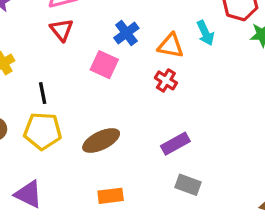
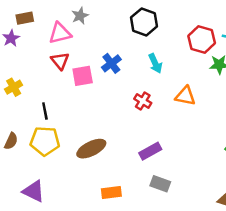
cyan arrow: (205, 33) -> (155, 63), moved
orange triangle: (171, 46) -> (185, 96), moved
pink square: (104, 65) -> (83, 76), moved, turned -35
orange rectangle: (111, 196) -> (111, 192), moved

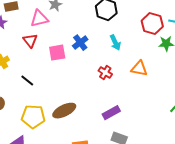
red triangle: (60, 61) -> (30, 41), moved
black line: (45, 111) -> (27, 81), turned -40
yellow pentagon: (45, 141) -> (33, 117), moved

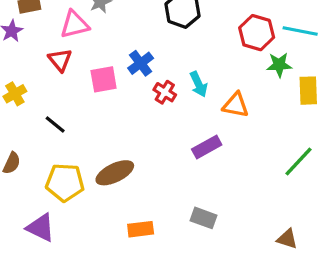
cyan arrow: (115, 43) -> (199, 84), moved
red cross: (105, 73) -> (165, 92), moved
purple rectangle: (111, 113) -> (207, 147), moved

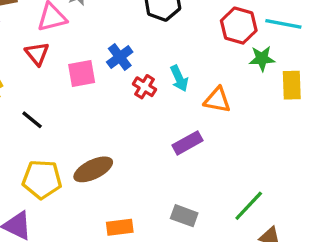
green line: (299, 162) -> (249, 206), moved

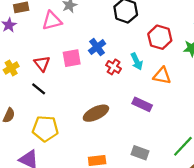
red hexagon: (239, 26) -> (160, 37), moved
red triangle: (37, 54) -> (42, 64), moved
purple rectangle: (187, 143) -> (142, 104), turned 54
brown ellipse: (93, 169) -> (96, 113), moved

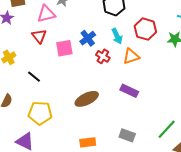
cyan arrow: (137, 61) -> (117, 36), moved
red triangle: (42, 64) -> (39, 36), moved
orange triangle: (162, 76) -> (131, 56), moved, turned -30

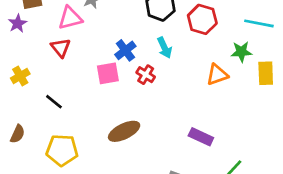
red hexagon: (145, 29) -> (202, 19), moved
pink square: (64, 48) -> (108, 73), moved
orange triangle: (131, 56) -> (217, 75), moved
purple rectangle: (129, 91) -> (201, 137), moved

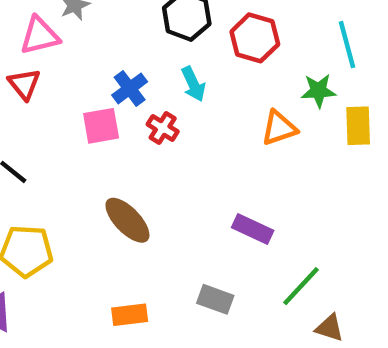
cyan line: (259, 23) -> (347, 45), turned 64
brown ellipse: (124, 131) -> (127, 220), turned 72

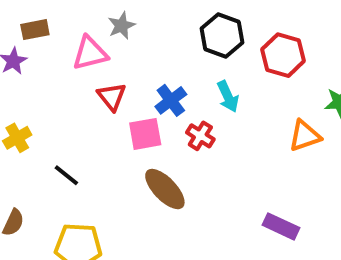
red triangle: (24, 84) -> (112, 96), moved
brown ellipse: (127, 220) -> (165, 189), moved

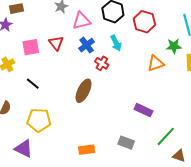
pink triangle: (90, 53) -> (81, 21), moved
pink square: (145, 134) -> (31, 47), moved
brown ellipse: (165, 189) -> (84, 91), turned 70

